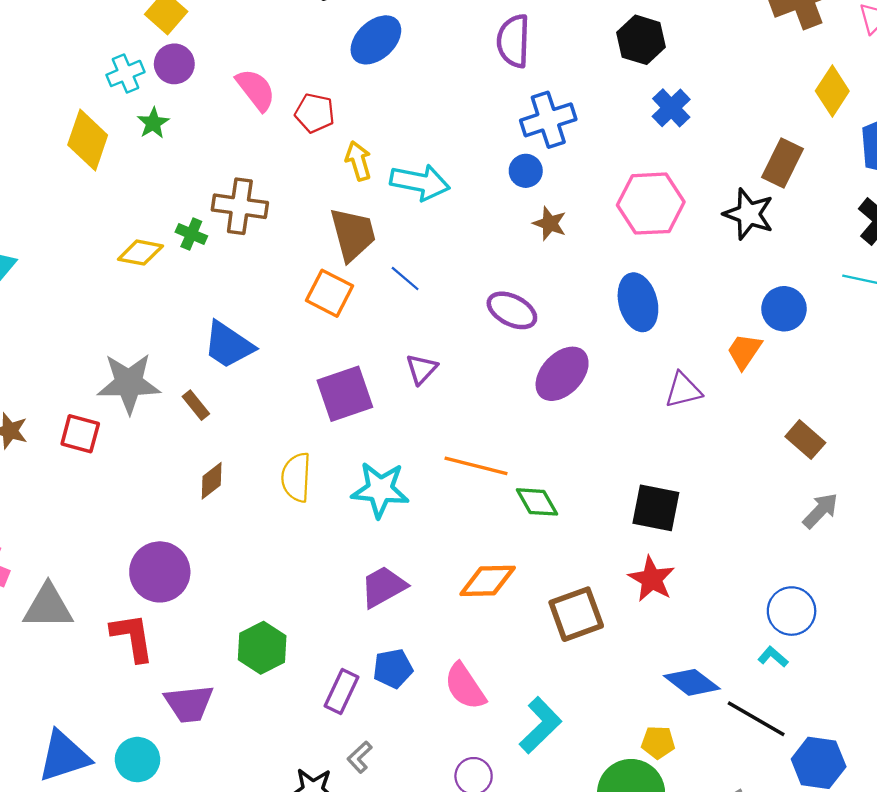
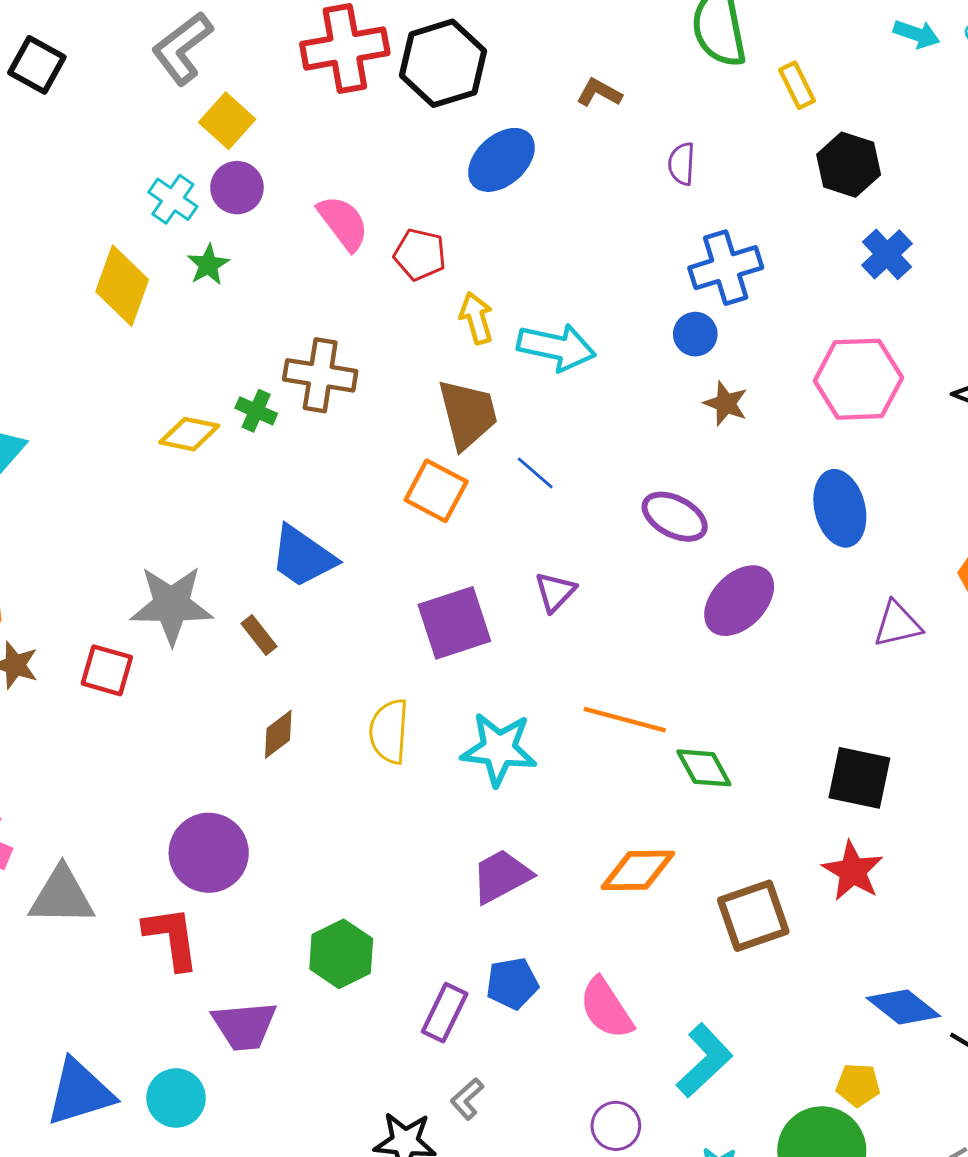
purple semicircle: (513, 41) -> (682, 164), size x0.6
cyan cross: (125, 73) -> (173, 199), turned -33

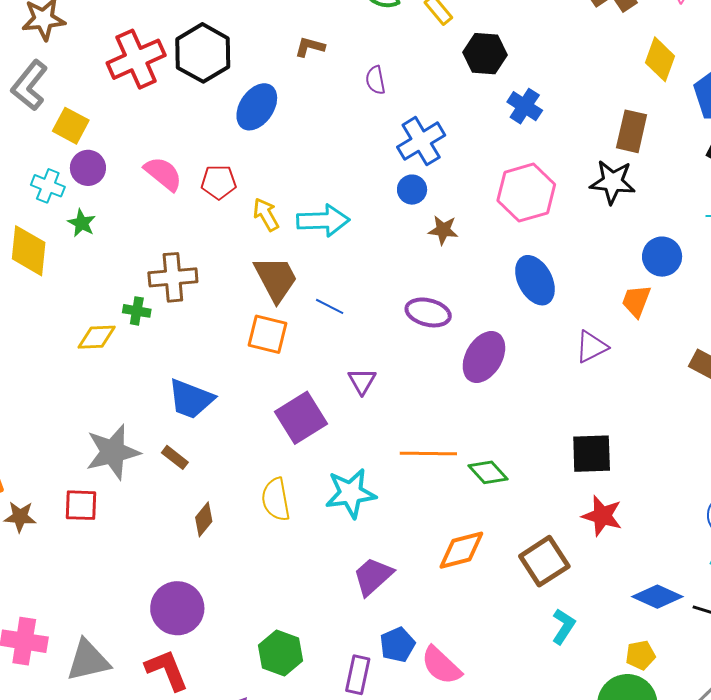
pink semicircle: (606, 1008) -> (441, 666), moved
cyan L-shape: (704, 1060) -> (563, 626), moved, size x0.7

